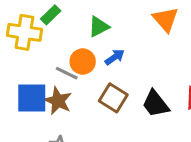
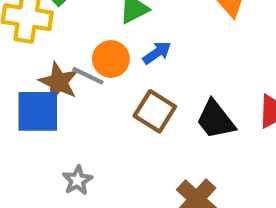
brown star: (58, 101) -> (59, 82), moved

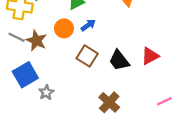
gray line: (88, 76) -> (17, 37), moved
blue square: (38, 111) -> (25, 75), moved, turned -30

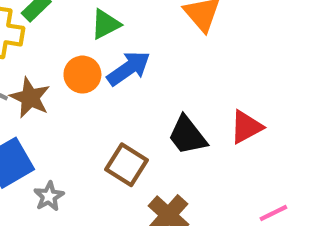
blue arrow: (88, 25) -> (129, 68), size x1.5
brown square: (87, 56) -> (127, 165), moved

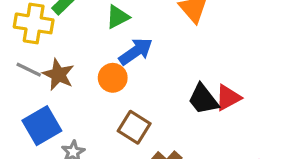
orange circle: (82, 75) -> (113, 78), moved
black trapezoid: (187, 135) -> (203, 99), moved

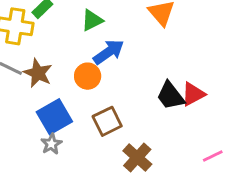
blue square: (42, 126) -> (54, 117), moved
brown square: (134, 127) -> (107, 121), turned 32

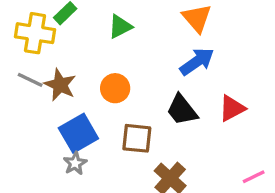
blue arrow: (109, 52) -> (197, 62), moved
black trapezoid: (170, 96) -> (182, 110), moved
brown square: (107, 121) -> (137, 138), turned 32

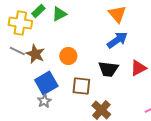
green triangle: (120, 27) -> (59, 14), moved
black trapezoid: (182, 110) -> (108, 69), turned -45

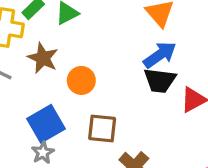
brown star: (35, 54) -> (43, 58), moved
black trapezoid: (108, 69) -> (160, 80), moved

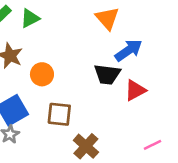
blue arrow: (160, 55) -> (129, 50), moved

